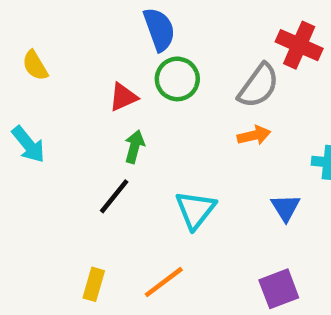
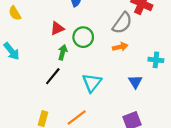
green circle: (177, 79) -> (83, 37), moved

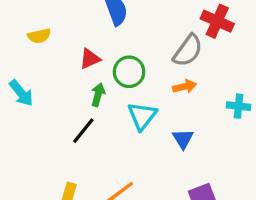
yellow semicircle: (15, 13) -> (39, 36), moved, turned -72
blue triangle: (135, 82) -> (183, 139), moved
cyan triangle: (92, 83) -> (142, 116), moved

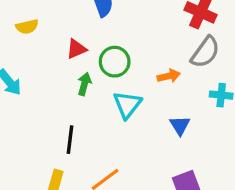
gray semicircle: (188, 51) -> (205, 52), moved
black line: (83, 131) -> (70, 140), moved, turned -32
blue triangle: (183, 139) -> (180, 125), moved

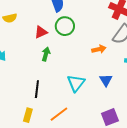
green circle: (115, 62) -> (65, 26), moved
cyan triangle: (127, 105) -> (76, 83), moved

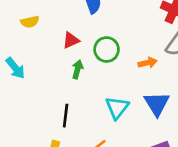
green circle: (65, 26) -> (107, 49), moved
blue triangle: (106, 80) -> (157, 104), size x1.5

